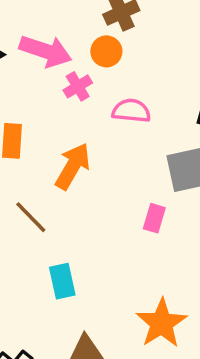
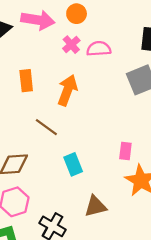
pink cross: (78, 86) -> (71, 45), moved
pink rectangle: (154, 218) -> (125, 151), moved

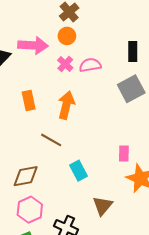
brown triangle: (96, 206) -> (102, 206), turned -30

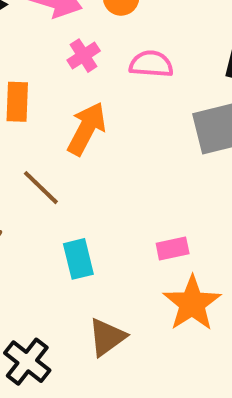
pink cross: (65, 64) -> (84, 56), moved
pink rectangle: (124, 154) -> (173, 248), turned 63

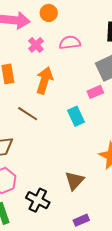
pink rectangle: (173, 248) -> (95, 92), moved
cyan rectangle: (78, 259) -> (76, 116), moved

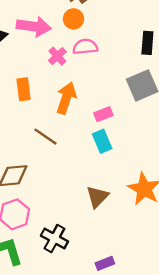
pink semicircle: (70, 43) -> (85, 47), moved
pink rectangle: (95, 92) -> (103, 114), moved
brown triangle: (74, 181) -> (97, 197), moved

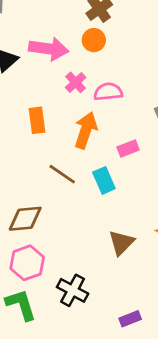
pink semicircle: (85, 47) -> (108, 92), moved
cyan rectangle: (102, 141) -> (104, 180), moved

